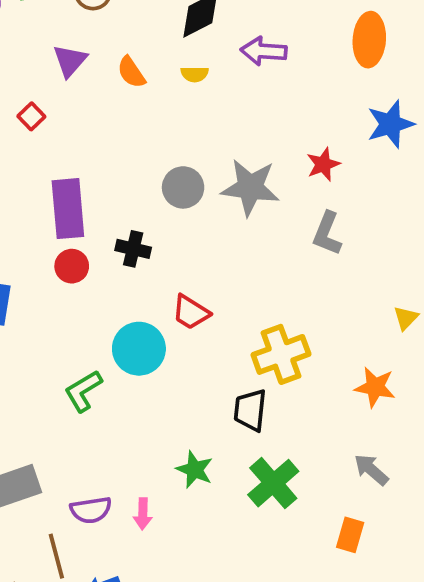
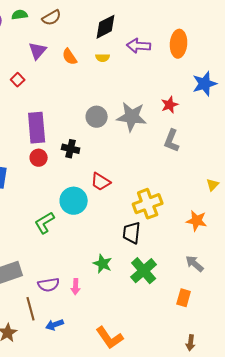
orange ellipse: (369, 40) -> (179, 44), moved

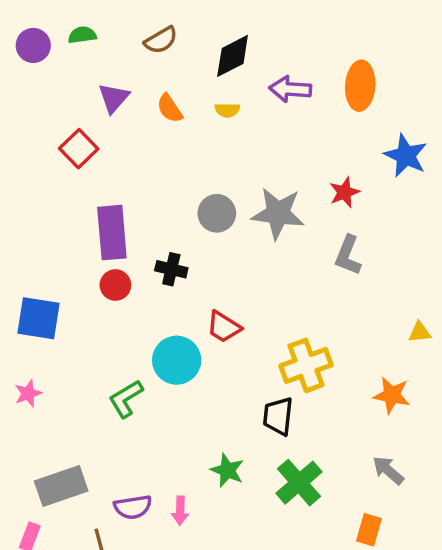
brown semicircle: (52, 18) -> (161, 40), moved
red square: (18, 80) -> (79, 149), size x1.5
blue star: (205, 84) -> (406, 156), turned -30
yellow triangle: (213, 185) -> (420, 332), turned 40

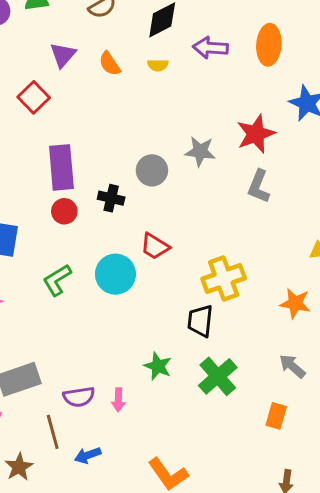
red star: (344, 192) -> (256, 134), size x1.5
gray circle: (217, 213) -> (152, 170), moved
gray star: (278, 213) -> (200, 151), size x0.7
green L-shape: (126, 399) -> (57, 280), moved

